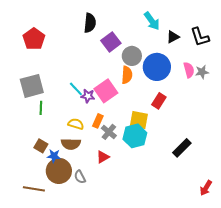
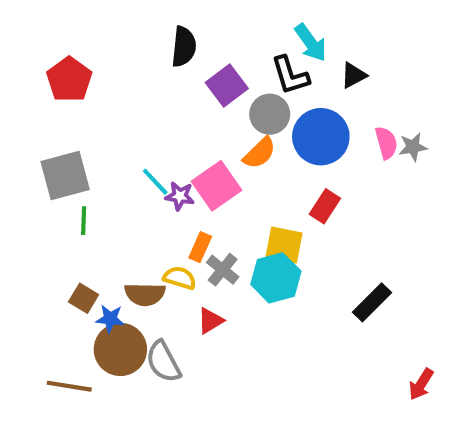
black L-shape: (200, 37) -> (290, 75), moved
orange semicircle: (127, 75) -> (259, 153), turned 42
yellow semicircle: (76, 124) -> (180, 278), moved
gray semicircle: (80, 177) -> (163, 362), size x1.5

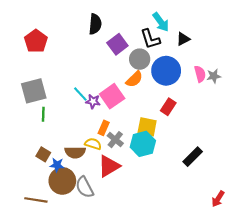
red triangle: (210, 321) -> (109, 166), size x1.6

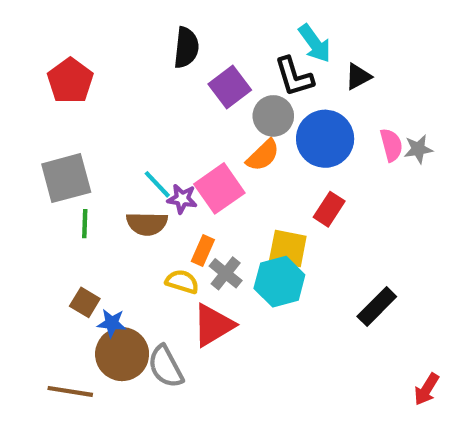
brown semicircle: (75, 152) -> (147, 224), moved

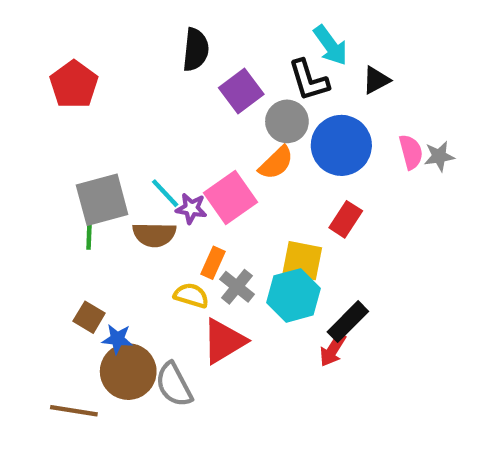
gray square: (66, 178) -> (102, 200), moved
black rectangle: (377, 306) -> (348, 322), moved
red arrow: (427, 389) -> (333, 350), moved

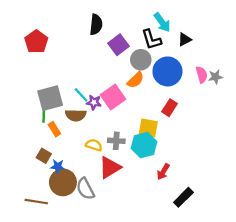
orange rectangle: (213, 263) -> (54, 129), moved, turned -56
gray cross: (237, 287) -> (116, 141), turned -35
black rectangle: (348, 322) -> (183, 197), moved

